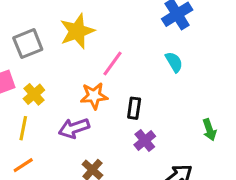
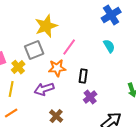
gray square: (28, 44) -> (34, 50), moved

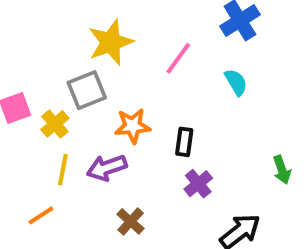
pink line: (69, 47) -> (178, 58), moved
yellow line: (11, 89) -> (63, 170), moved

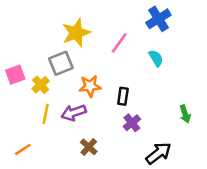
orange line: (41, 215) -> (23, 149), moved

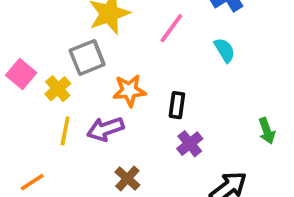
pink square: (15, 75) -> (21, 74), turned -30

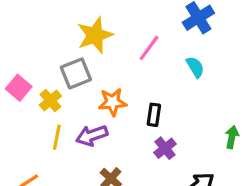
green arrow: (267, 131) -> (232, 137), turned -150

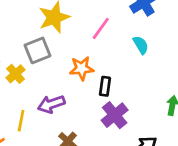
orange star: (112, 102) -> (82, 68), moved
yellow line: (57, 137) -> (21, 121), moved
purple cross: (165, 148) -> (115, 115), size x1.4

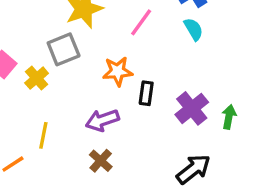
cyan semicircle: (141, 45) -> (193, 29), moved
purple arrow: (51, 104) -> (102, 120), moved
purple cross: (115, 115) -> (192, 108), moved

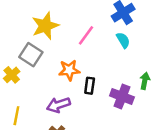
gray square: (64, 49) -> (31, 55), turned -35
purple cross: (192, 108) -> (122, 96), turned -30
green arrow: (229, 117) -> (145, 81), moved

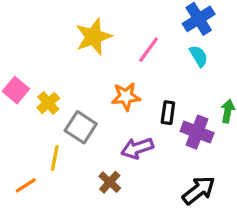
gray square: (31, 55) -> (81, 127), moved
black rectangle: (90, 86) -> (168, 113), moved
purple arrow: (58, 105) -> (137, 148), moved

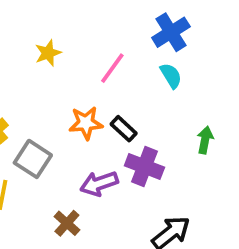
yellow star: (94, 37) -> (48, 53), size x0.6
black rectangle: (168, 113) -> (124, 129), moved, turned -55
purple cross: (197, 132) -> (144, 167), moved

